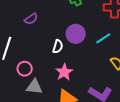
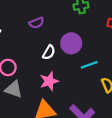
purple semicircle: (31, 19) -> (36, 23), moved
cyan line: (103, 38) -> (89, 65), moved

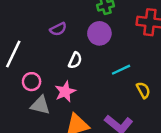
purple circle: (71, 43) -> (99, 33), moved
pink star: (49, 81) -> (65, 92), moved

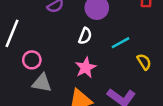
white semicircle: (75, 60) -> (85, 36), moved
pink star: (65, 92) -> (86, 68), moved

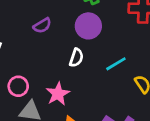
pink star: (86, 68) -> (58, 94), moved

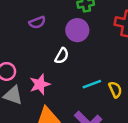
cyan line: (116, 64) -> (92, 84), moved

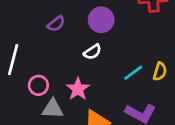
white semicircle: (62, 56) -> (93, 52), turned 42
yellow semicircle: (115, 90) -> (160, 71), turned 56

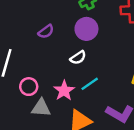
cyan line: (133, 73) -> (90, 84), moved

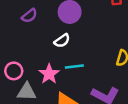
cyan line: (90, 84) -> (74, 66), turned 30

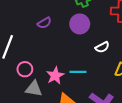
white semicircle: (62, 41) -> (102, 47), moved

